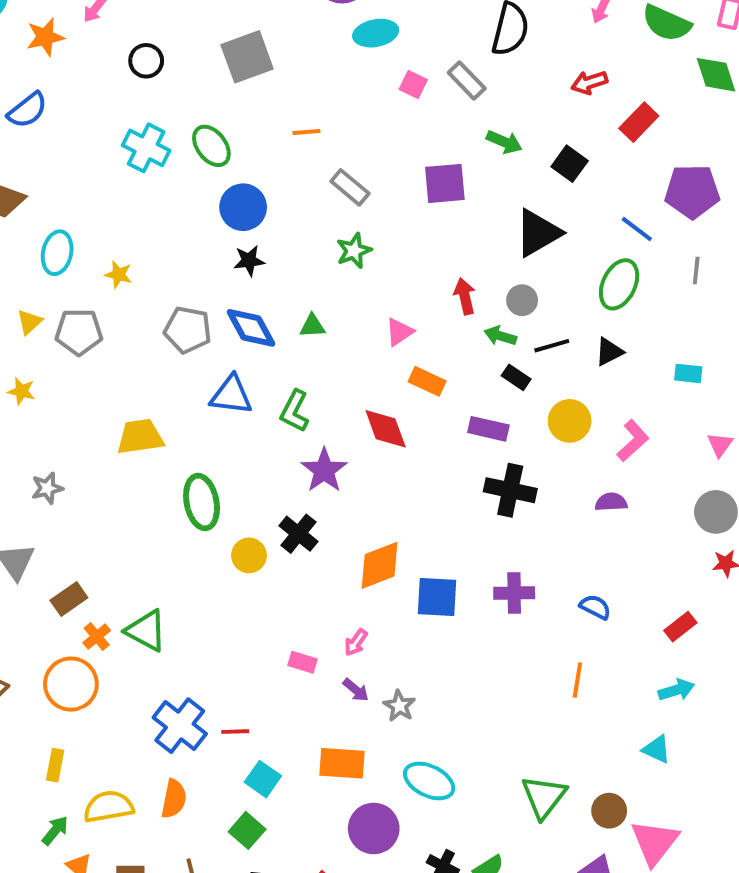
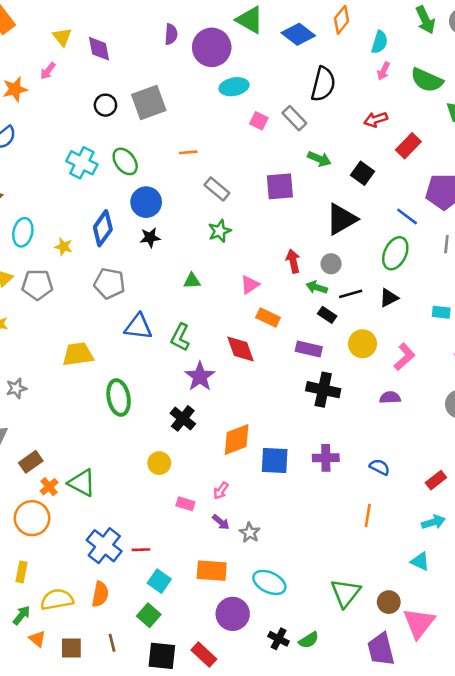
black circle: (146, 61) -> (105, 105), moved
blue diamond: (251, 328) -> (103, 228), moved, turned 64
yellow circle: (249, 555) -> (159, 463), moved

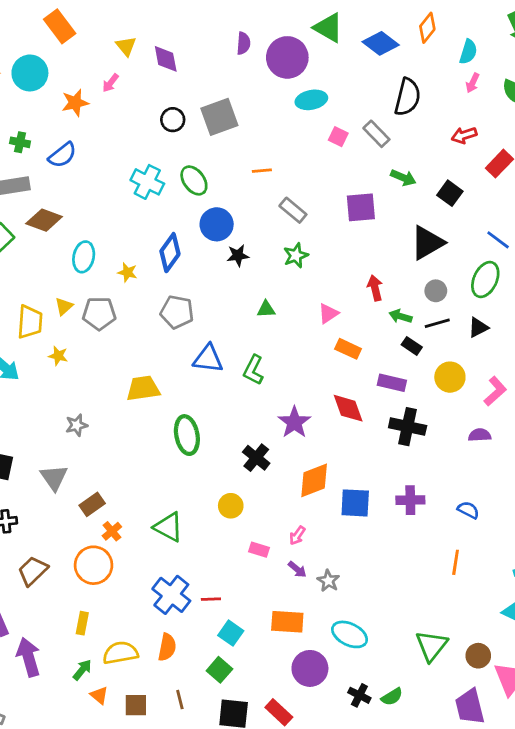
black star: (150, 238) -> (238, 255), moved
gray circle: (331, 264) -> (436, 291), moved
red diamond: (241, 349) -> (348, 408), moved
purple star: (200, 377) -> (294, 422), moved
green triangle: (82, 483) -> (168, 527), moved

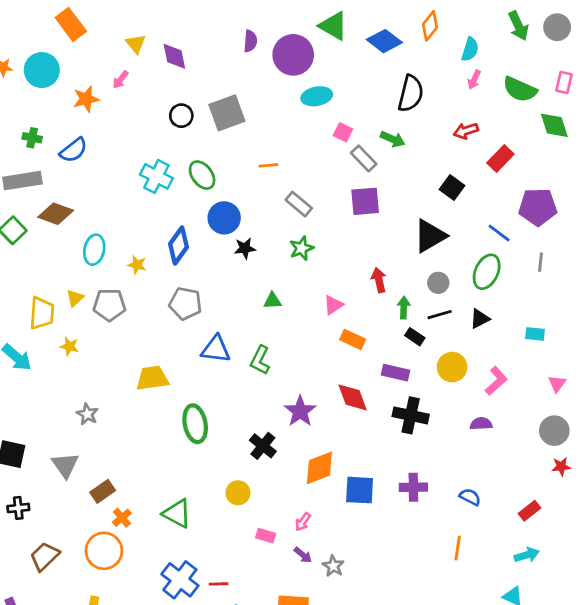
gray rectangle: (376, 134) -> (364, 158), moved
green arrow: (403, 178) -> (393, 139), moved
green arrow: (400, 316) -> (404, 308), turned 75
gray star: (77, 425) -> (87, 414), turned -30

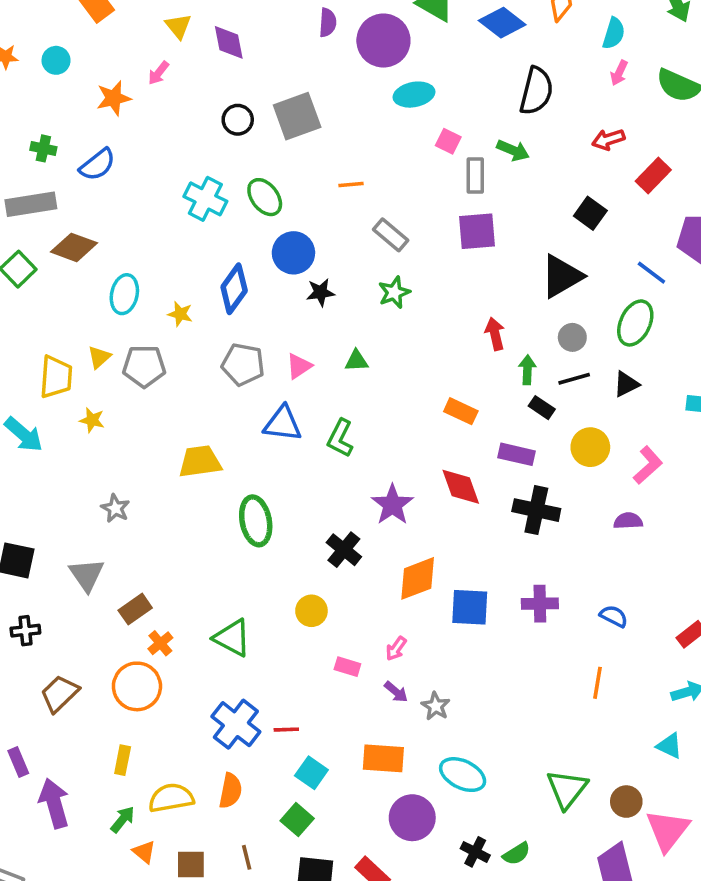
cyan circle: (42, 70) -> (56, 60), size x0.6
gray rectangle: (364, 158) -> (475, 175), turned 44
pink triangle: (333, 305) -> (299, 366), moved

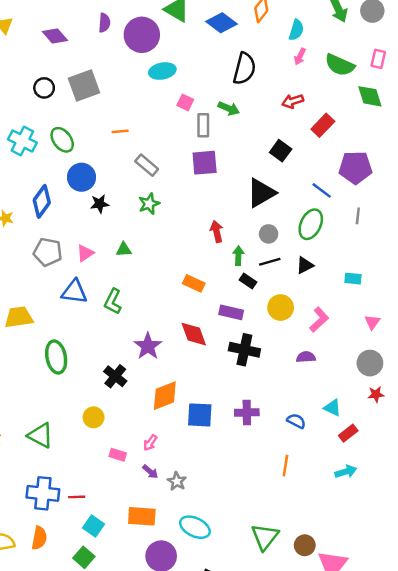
purple diamond: (229, 42) -> (55, 36), moved, turned -30
blue cross: (236, 724) -> (43, 493), turned -32
cyan triangle: (669, 746) -> (332, 408), moved

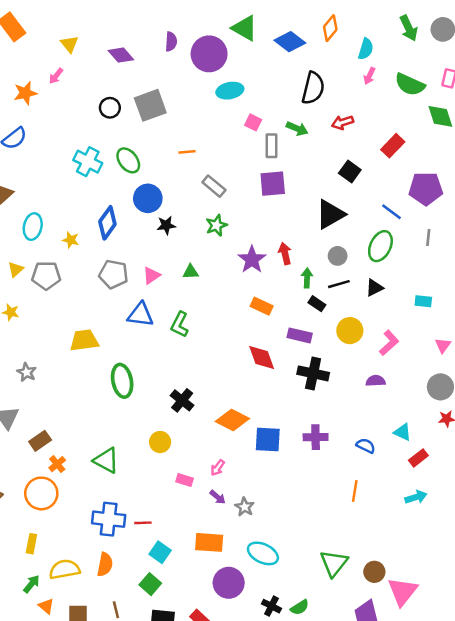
red arrow: (293, 101) -> (342, 122), moved
purple star: (148, 346) -> (252, 260), moved
orange diamond: (165, 396) -> (232, 420), turned 48

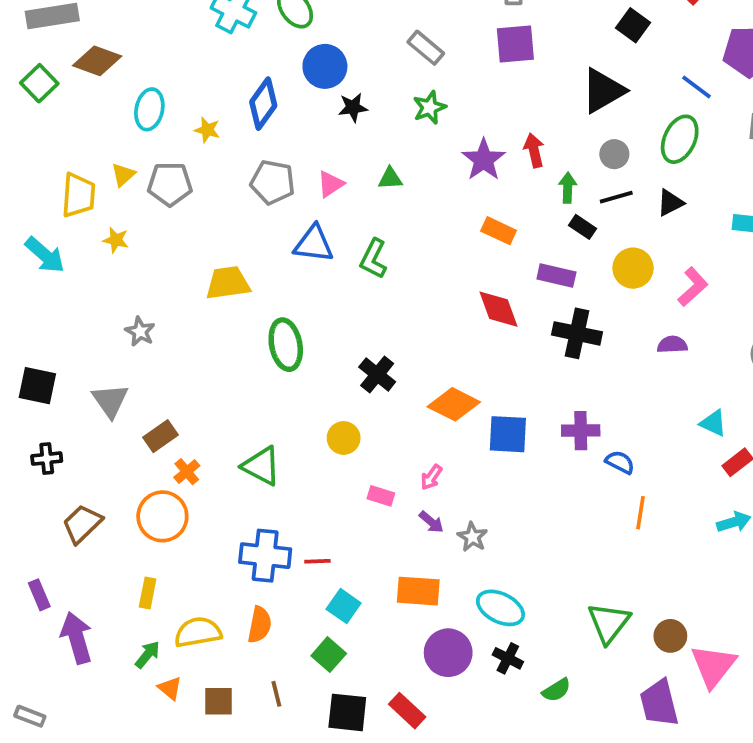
blue semicircle: (366, 446) -> (620, 462), moved
black cross: (271, 606) -> (508, 658), moved

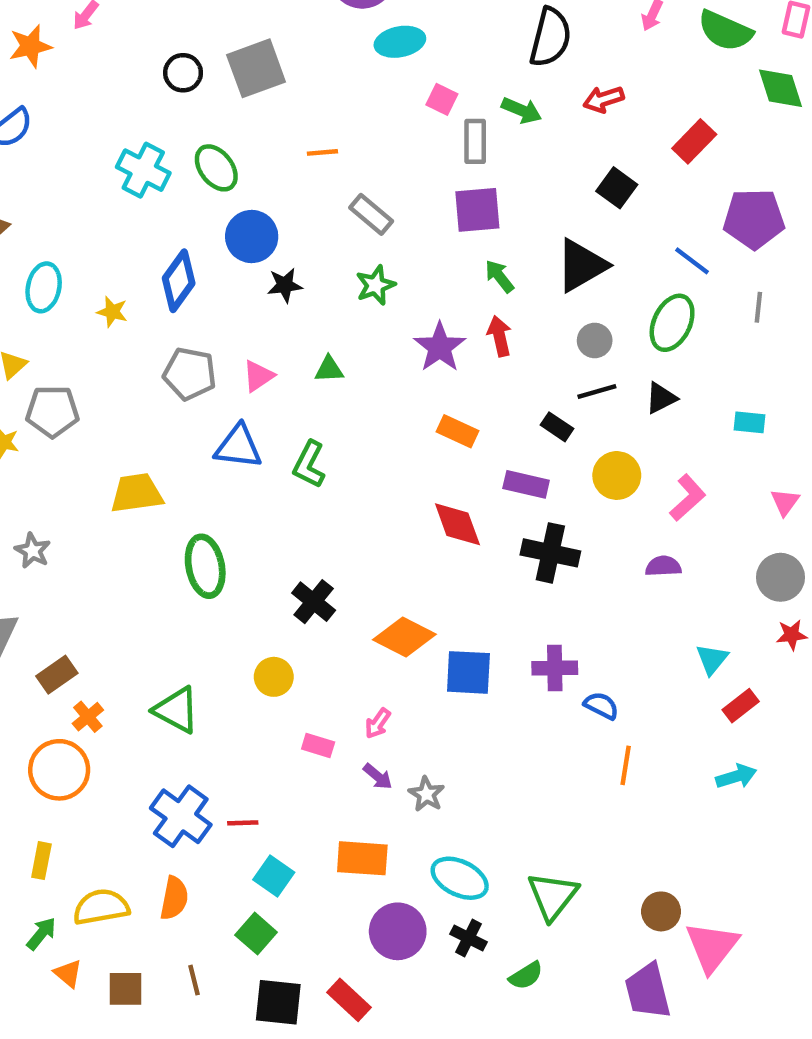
gray pentagon: (170, 184) -> (52, 411), moved
green arrow: (568, 188) -> (499, 276), moved, turned -40
cyan triangle: (713, 423) -> (712, 659), turned 44
blue cross: (265, 556) -> (181, 816), turned 30
green triangle: (609, 623) -> (553, 896), moved

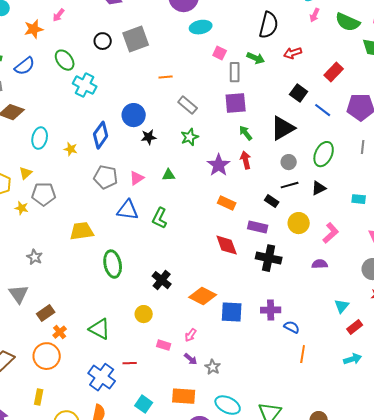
green ellipse: (216, 168) -> (65, 60), moved
blue line: (692, 261) -> (323, 110), moved
red line: (243, 823) -> (130, 363), moved

